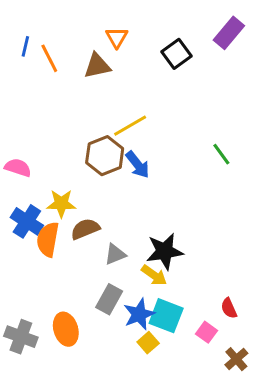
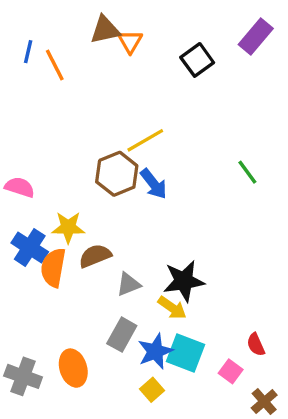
brown triangle: (97, 66) -> (105, 30), moved
yellow square: (148, 343) -> (152, 390), moved

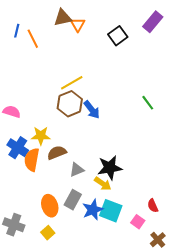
yellow line: (145, 140) -> (72, 83), moved
orange ellipse: (73, 368) -> (50, 206), moved
yellow square: (152, 390) -> (48, 233), moved

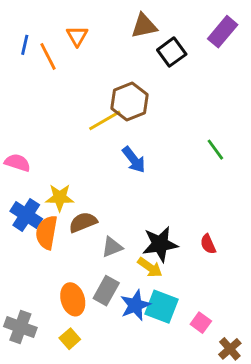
brown triangle: (63, 18) -> (144, 26), moved
orange triangle: (78, 25) -> (77, 36), moved
brown hexagon: (70, 104) -> (130, 102), moved
red semicircle: (153, 206) -> (208, 244), moved

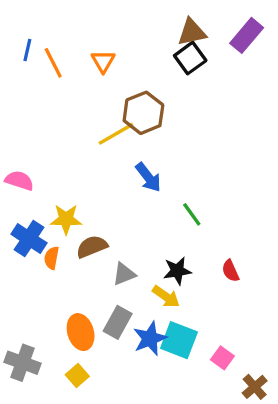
brown triangle: (144, 26) -> (192, 32), moved
orange triangle: (77, 36) -> (103, 61), moved
green line: (215, 150) -> (192, 214), moved
orange semicircle: (47, 232) -> (52, 258), size x0.6
black star: (160, 244) -> (177, 271), size x0.7

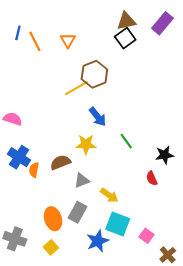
yellow star: (66, 219) -> (86, 144), moved
black star: (177, 271) -> (165, 155), moved
blue star: (150, 338) -> (98, 241), moved

